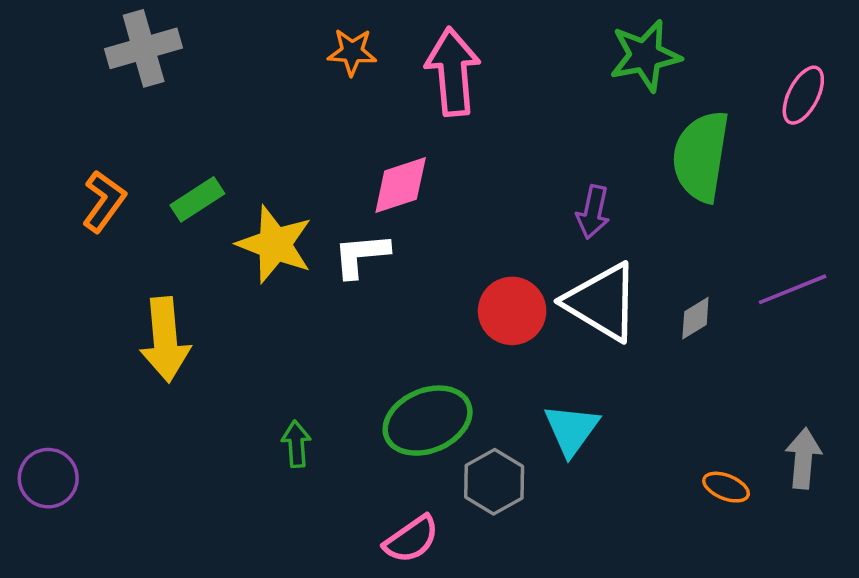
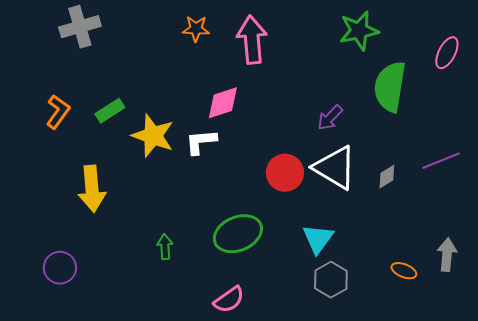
purple arrow: (593, 212) -> (330, 118), turned 32
purple circle: (48, 478) -> (60, 268), moved
gray hexagon: (494, 482) -> (331, 280), moved

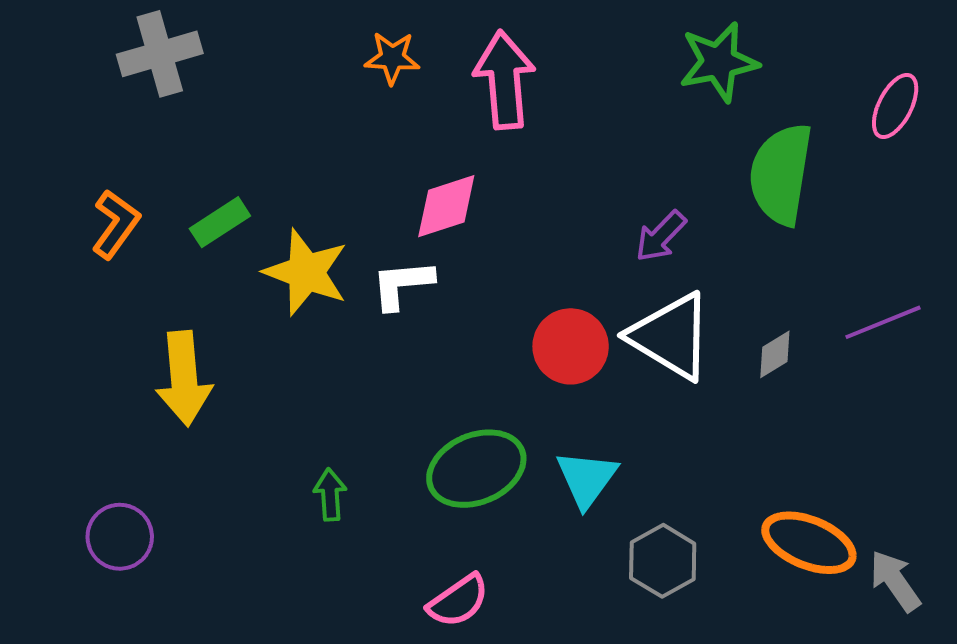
cyan triangle: (318, 239) -> (587, 479), moved
gray arrow: (447, 255) -> (895, 581), moved, turned -40
orange ellipse: (404, 271) -> (809, 543), size x1.8

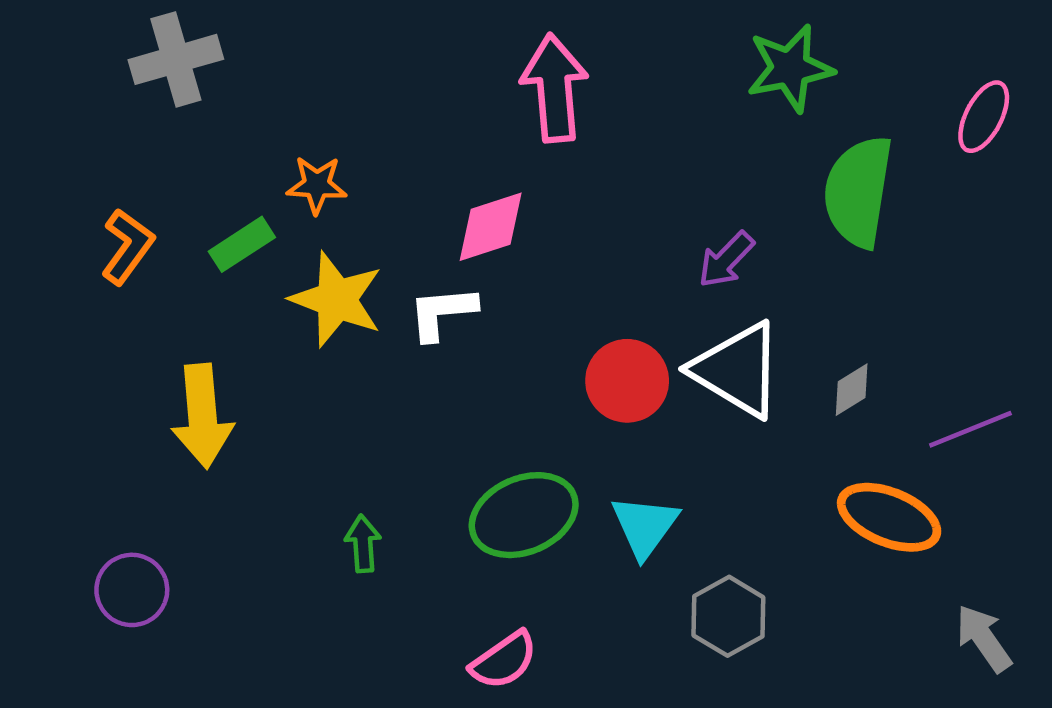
orange star: (392, 58) -> (317, 185), moved
purple line: (883, 322) -> (970, 429), moved
orange ellipse: (809, 543) -> (889, 517), moved

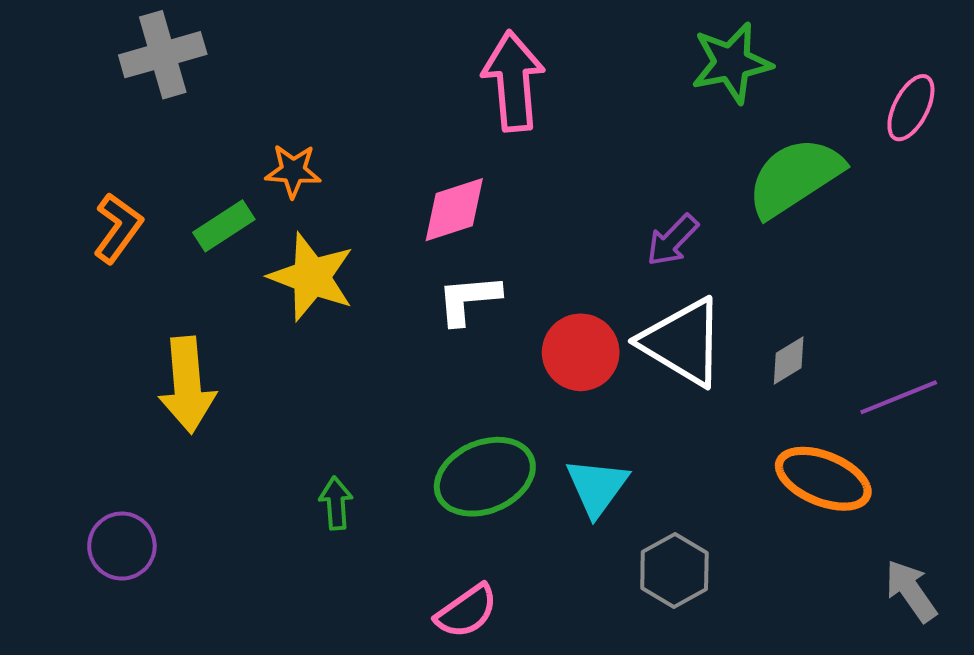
green semicircle: (858, 192) -> (795, 177), turned 48
white L-shape: (442, 313) -> (469, 299), moved

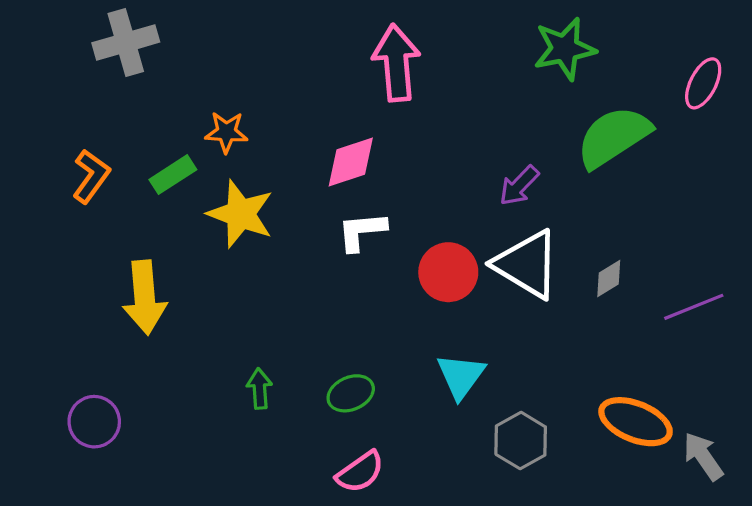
green ellipse: (485, 477) -> (351, 393), moved, size x0.6
orange ellipse: (823, 479) -> (636, 422), moved

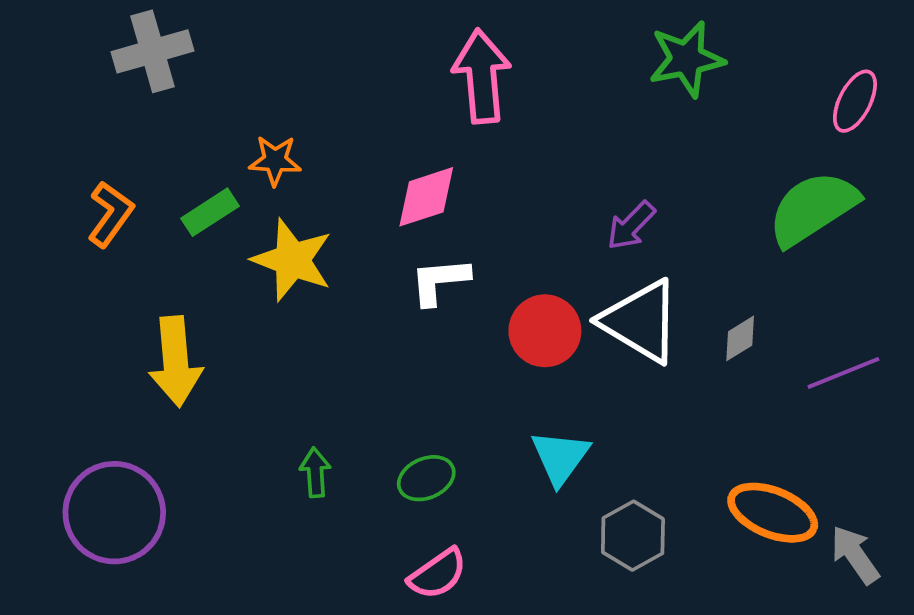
green semicircle: (613, 137) -> (813, 208), moved
purple circle: (94, 422) -> (114, 513), size x1.6

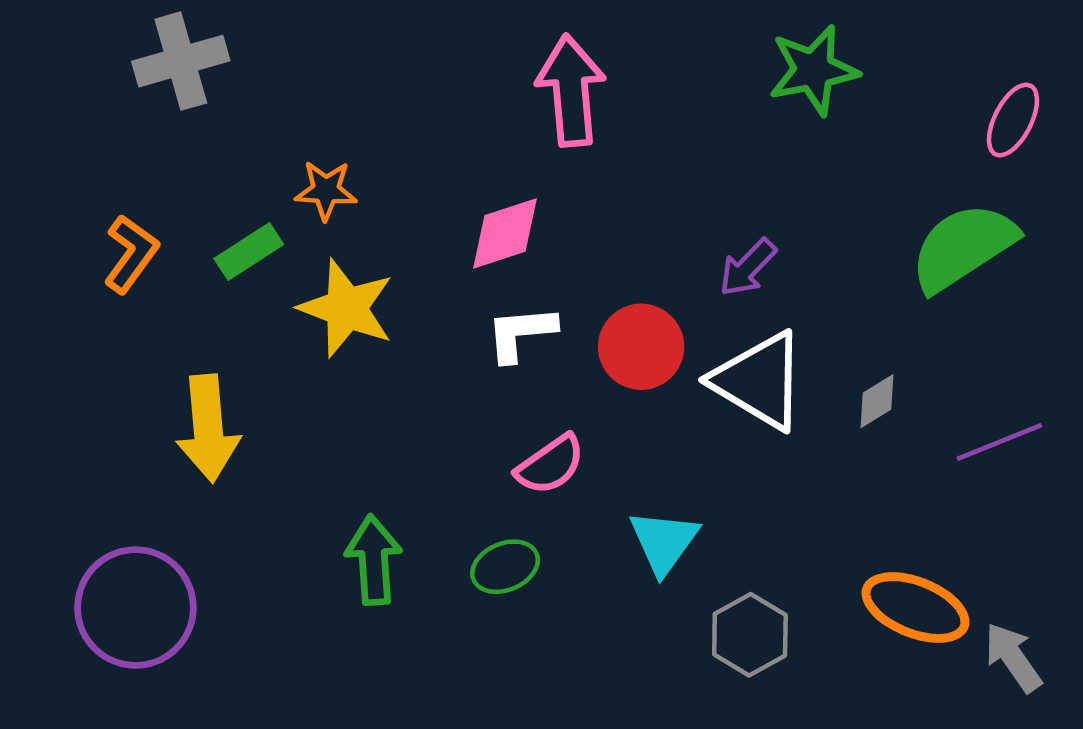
red circle: (545, 331) -> (641, 347), moved
green arrow: (315, 472) -> (374, 560), size x1.5
pink semicircle: (438, 574) -> (550, 465), moved

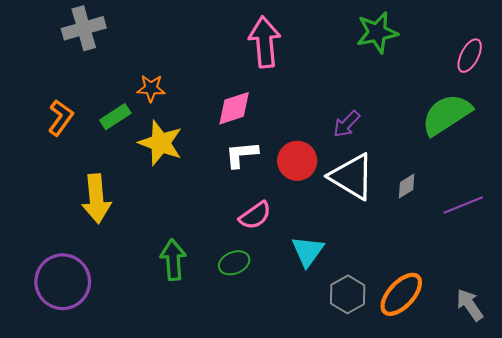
orange ellipse: (915, 608) -> (401, 294), moved, turned -69

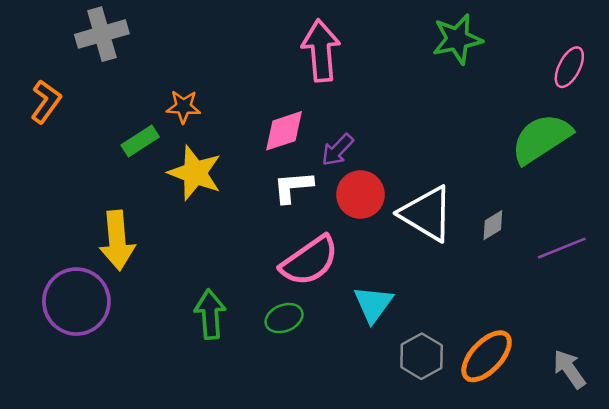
orange L-shape: (61, 118) -> (46, 102), moved
purple arrow: (347, 124) -> (338, 150), moved
pink semicircle: (255, 215) -> (310, 261), size x1.5
purple circle: (63, 282) -> (76, 302), moved

